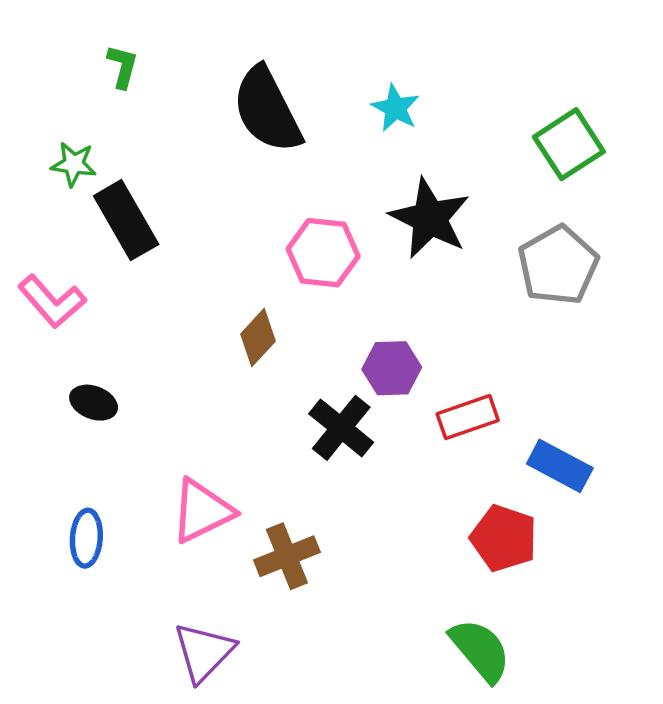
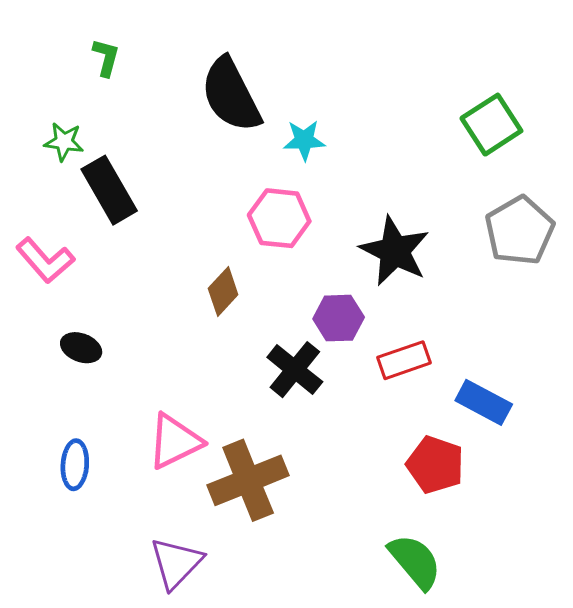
cyan star: (395, 108) -> (304, 140), moved, turned -30
black star: (430, 218) -> (395, 251), moved
gray pentagon: (558, 265) -> (520, 231), moved
brown cross: (287, 556) -> (248, 480), size x1.4

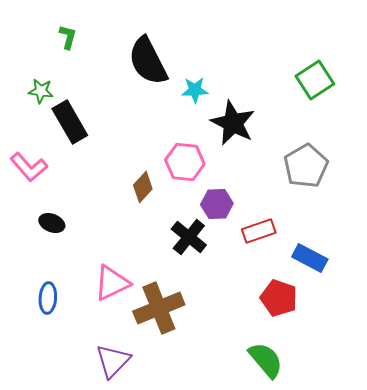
pink hexagon: (279, 218) -> (185, 162), moved
gray pentagon: (520, 231) -> (306, 166), moved
black star: (395, 251) -> (233, 123), moved

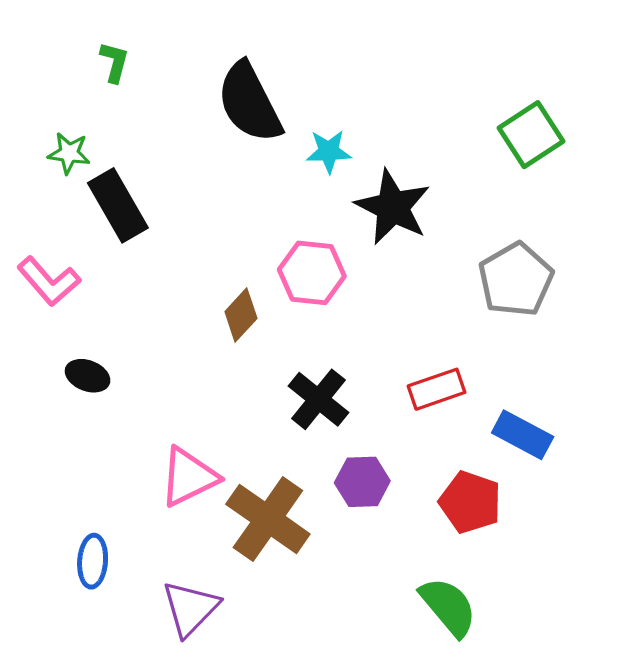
purple hexagon: (217, 204) -> (362, 482), moved
blue ellipse: (48, 298) -> (93, 561), moved
brown cross: (159, 308) -> (268, 519), turned -33

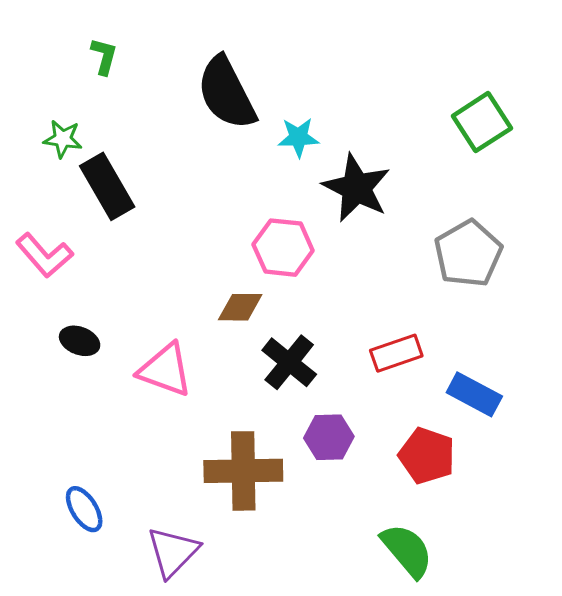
brown diamond: (241, 315) -> (240, 307), moved, turned 48
pink triangle: (189, 477) -> (165, 370), moved, turned 46
brown cross: (268, 519) -> (243, 471), turned -36
blue ellipse: (93, 561) -> (84, 509), turned -36

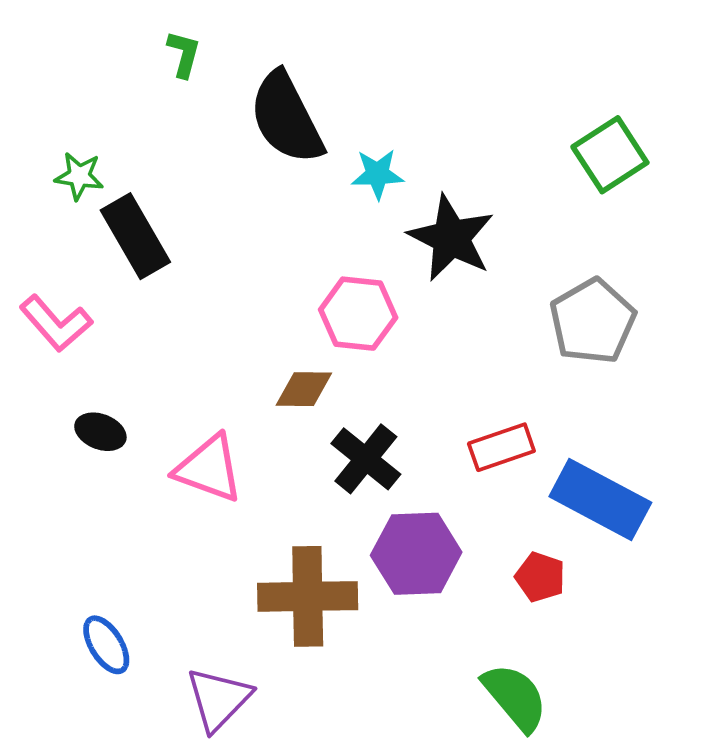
green L-shape: (104, 56) -> (184, 54), moved
blue rectangle: (474, 394) -> (600, 500), size x1.4
purple hexagon: (329, 437) -> (416, 554), size x1.4
red pentagon: (427, 456) -> (540, 577), size x0.7

